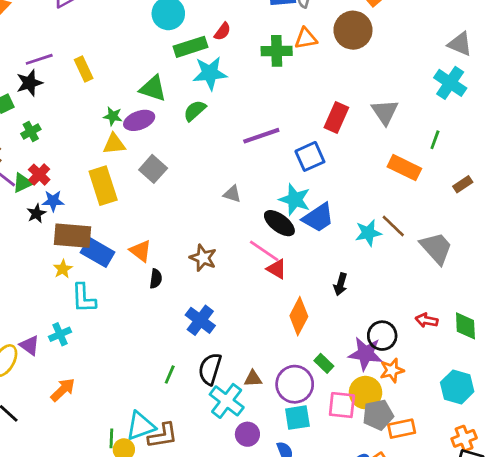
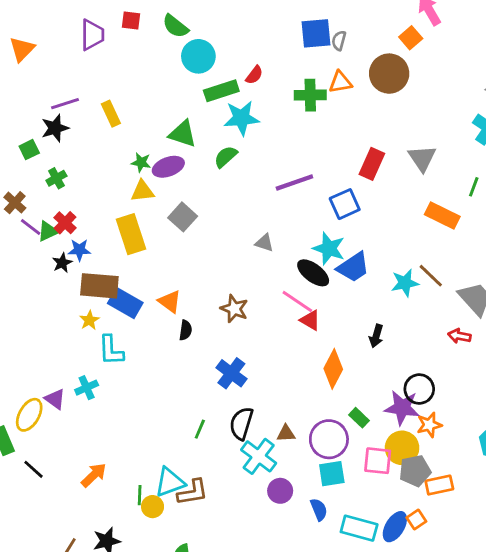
red arrow: (427, 320) -> (459, 336), moved
orange arrow: (63, 390) -> (94, 475), moved

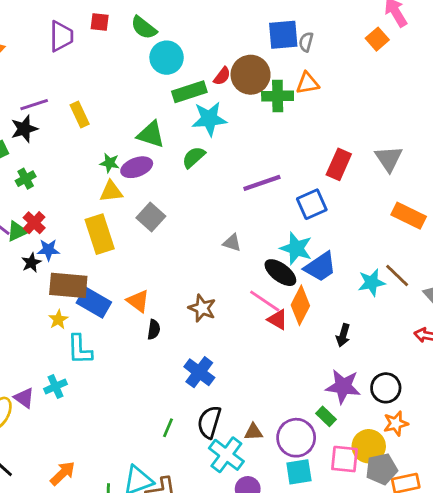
brown circle: (389, 74) -> (251, 75), moved
orange diamond: (333, 369) -> (300, 305), moved
purple star: (402, 408) -> (343, 386), moved

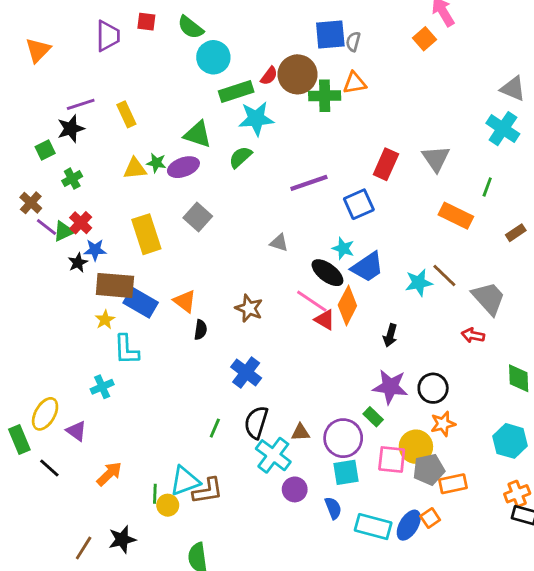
yellow triangle: (111, 191) -> (135, 169), moved
cyan star: (296, 248) -> (343, 248), size x0.7
purple triangle: (24, 398) -> (76, 431), moved

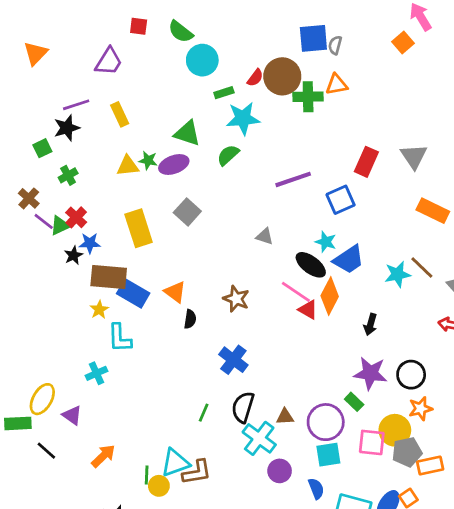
purple trapezoid: (108, 36) -> (109, 61), moved, turned 32
green rectangle: (236, 92) -> (224, 93), size x0.6
green rectangle: (19, 440) -> (18, 423), turned -70

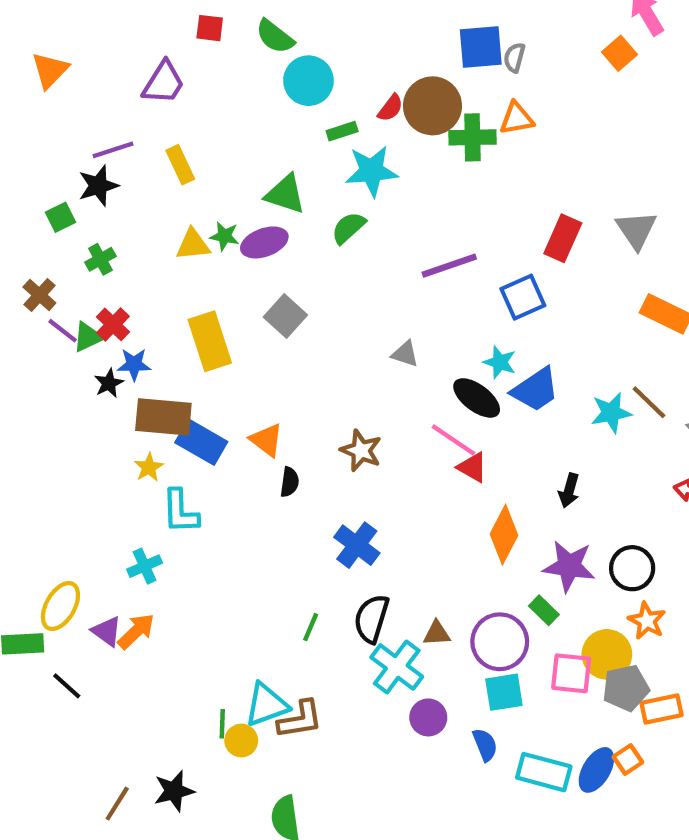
orange diamond: (330, 296) -> (504, 535), moved
orange star: (421, 409) -> (647, 621), turned -30
orange arrow: (103, 456) -> (136, 631), moved

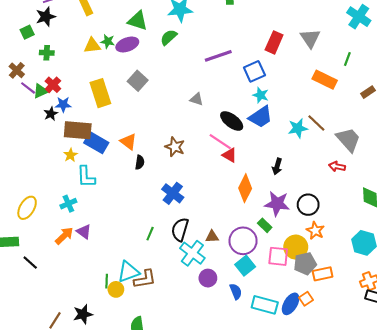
green cross: (100, 259) -> (47, 53), turned 32
cyan star: (500, 362) -> (261, 95), moved
yellow ellipse: (60, 606) -> (27, 208), moved
purple triangle: (107, 631) -> (84, 232), moved
cyan square: (504, 692) -> (245, 266), turned -30

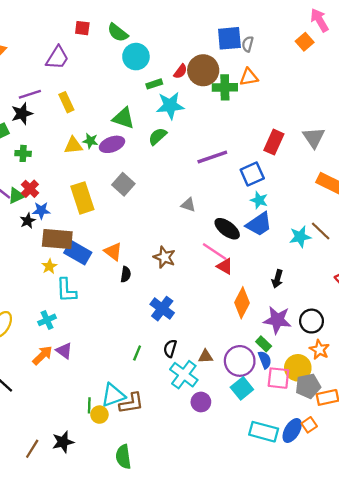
black semicircle: (180, 229) -> (170, 348), size x0.7
blue semicircle: (236, 291) -> (265, 360), moved

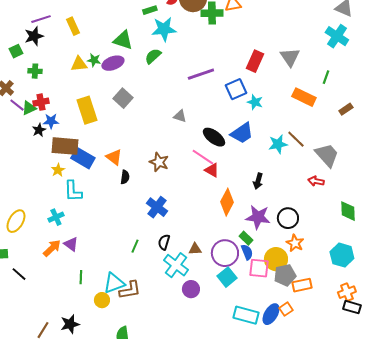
red cross: (30, 189) -> (41, 102), turned 35
cyan star: (259, 200) -> (255, 102), moved
green line: (89, 405) -> (81, 277), moved

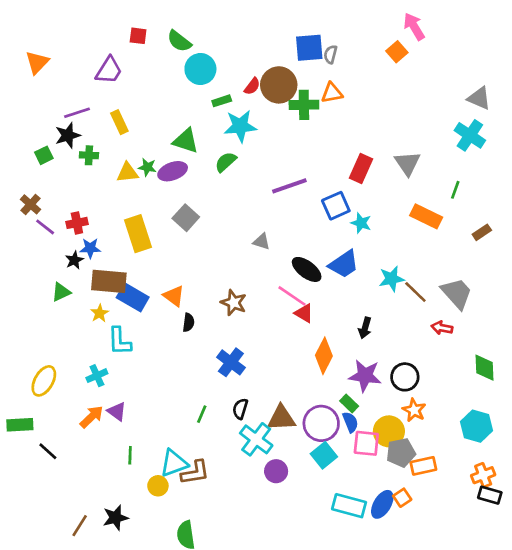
green cross: (35, 71) -> (89, 155), moved
green triangle: (29, 108) -> (61, 292), moved
brown line: (296, 139) -> (415, 292), moved
brown triangle: (195, 249) -> (281, 418), size x1.6

